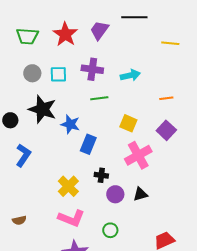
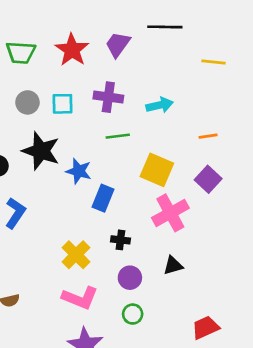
yellow square: (128, 123) -> (157, 170), size x1.4
purple circle: (115, 194) -> (130, 278), moved

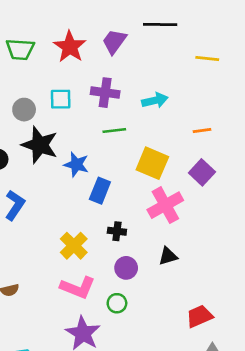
gray circle: (27, 102) -> (24, 110), moved
green circle: (133, 314) -> (117, 303), moved

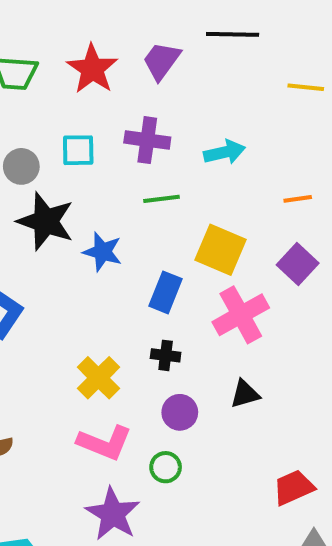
blue rectangle: (100, 191) -> (166, 292), moved

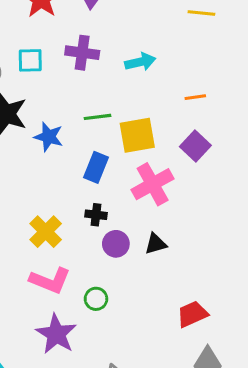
green line: (161, 199) -> (98, 117), moved
yellow square: (220, 250) -> (137, 135), turned -33
purple circle: (180, 412) -> (116, 244), moved

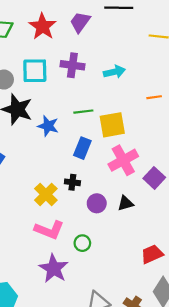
cyan square: (30, 60) -> (35, 71), size x1.4
purple square: (195, 146) -> (154, 178), moved
black cross: (96, 215) -> (72, 182), moved

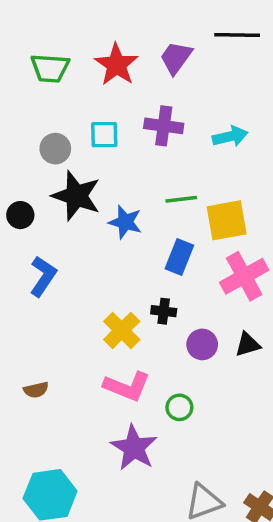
cyan square: (35, 71) -> (104, 135), size x0.7

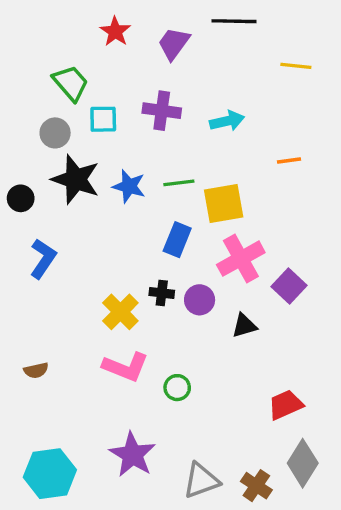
red star: (116, 65) -> (115, 31), moved, size x0.7
green trapezoid: (50, 68) -> (71, 83), moved, turned -135
blue star: (125, 222) -> (129, 186), moved
purple circle: (202, 344) -> (200, 300), moved
purple star: (134, 448) -> (132, 455), moved

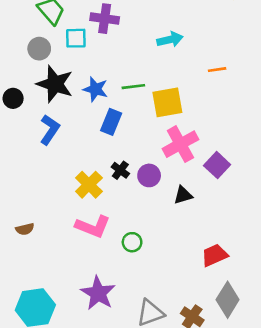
purple cross: (162, 111) -> (105, 19), moved
blue rectangle: (177, 240) -> (111, 122), moved
blue L-shape: (43, 259) -> (50, 130), moved
black cross: (162, 293) -> (120, 170), turned 30

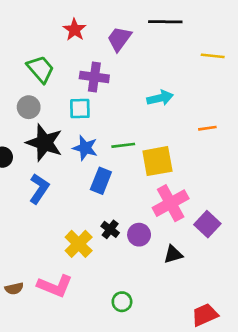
cyan square: (76, 38) -> (80, 108), moved
pink L-shape: (93, 226) -> (55, 286), moved

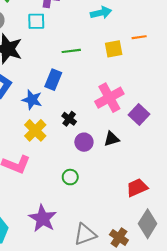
blue star: (85, 148) -> (32, 100), moved
yellow square: (157, 161) -> (114, 49), moved, size x0.7
black cross: (110, 229) -> (69, 119), moved
purple circle: (139, 235) -> (84, 142), moved

